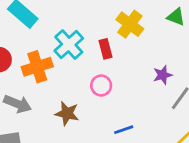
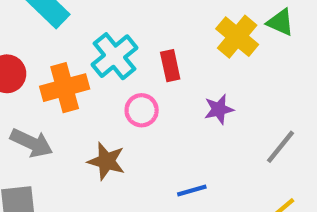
yellow cross: (130, 24) -> (237, 37), moved
purple star: (163, 75) -> (219, 109), moved
pink circle: (101, 86) -> (142, 110), moved

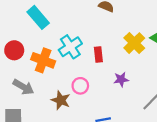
orange cross: (65, 88) -> (43, 60), turned 30
pink circle: (142, 110) -> (80, 86), moved

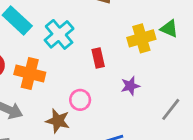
yellow cross: (134, 43) -> (141, 38), turned 35
cyan cross: (70, 47) -> (59, 34), moved

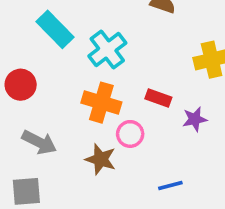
red rectangle: (98, 58) -> (158, 98), moved, turned -60
orange cross: (30, 73) -> (101, 103), moved

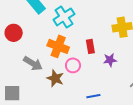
red rectangle: (158, 98) -> (90, 46), turned 56
gray arrow: (39, 142) -> (33, 63), moved

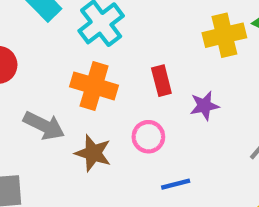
pink circle: (73, 65) -> (148, 137), moved

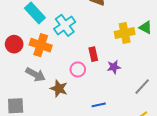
orange cross: (94, 86) -> (41, 45), moved
pink circle: (148, 137) -> (78, 69), moved

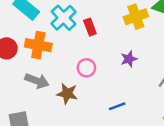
red rectangle: (93, 54) -> (90, 27), moved

